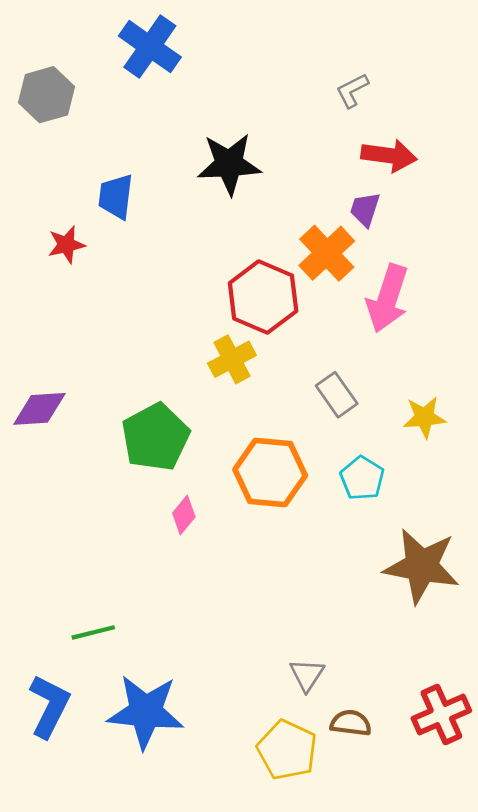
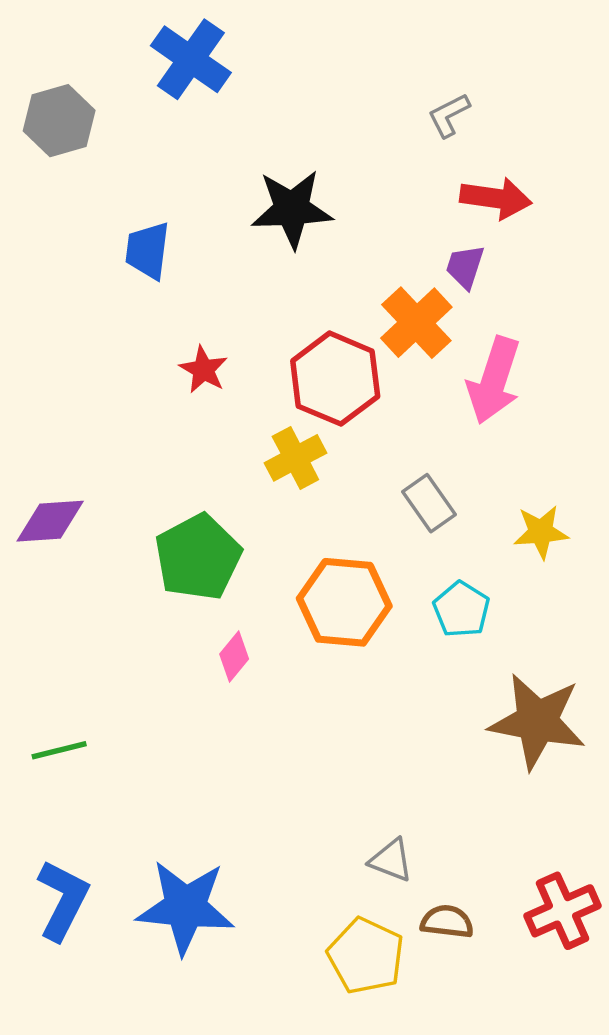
red star: (66, 245) -> (203, 370), moved, turned -30
green line: (93, 632) -> (59, 750), moved
gray triangle: (307, 675) -> (391, 860), turned -42

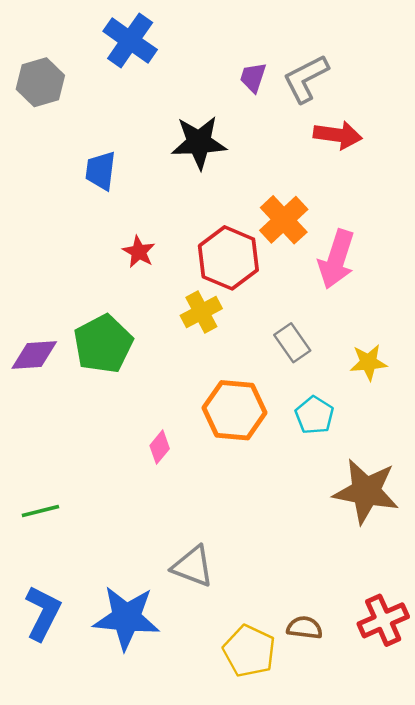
gray L-shape: (449, 115) -> (306, 79), size x1.6
purple trapezoid: (465, 267) -> (253, 77), moved
green pentagon: (198, 557) -> (103, 344), moved
gray triangle: (391, 860) -> (193, 566), moved, size x1.4

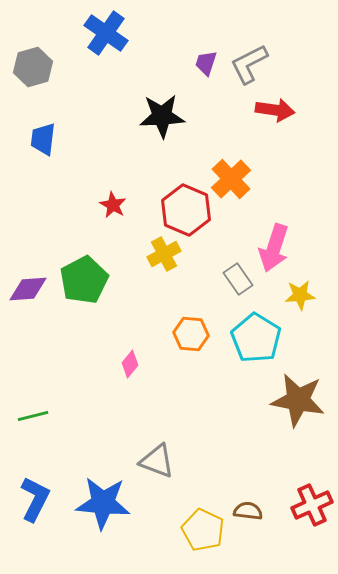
blue trapezoid: (101, 171) -> (43, 139), moved
pink arrow: (336, 259) -> (274, 248), moved
orange hexagon: (235, 410) -> (191, 334), size x0.7
cyan pentagon: (314, 415) -> (256, 338), size x1.6

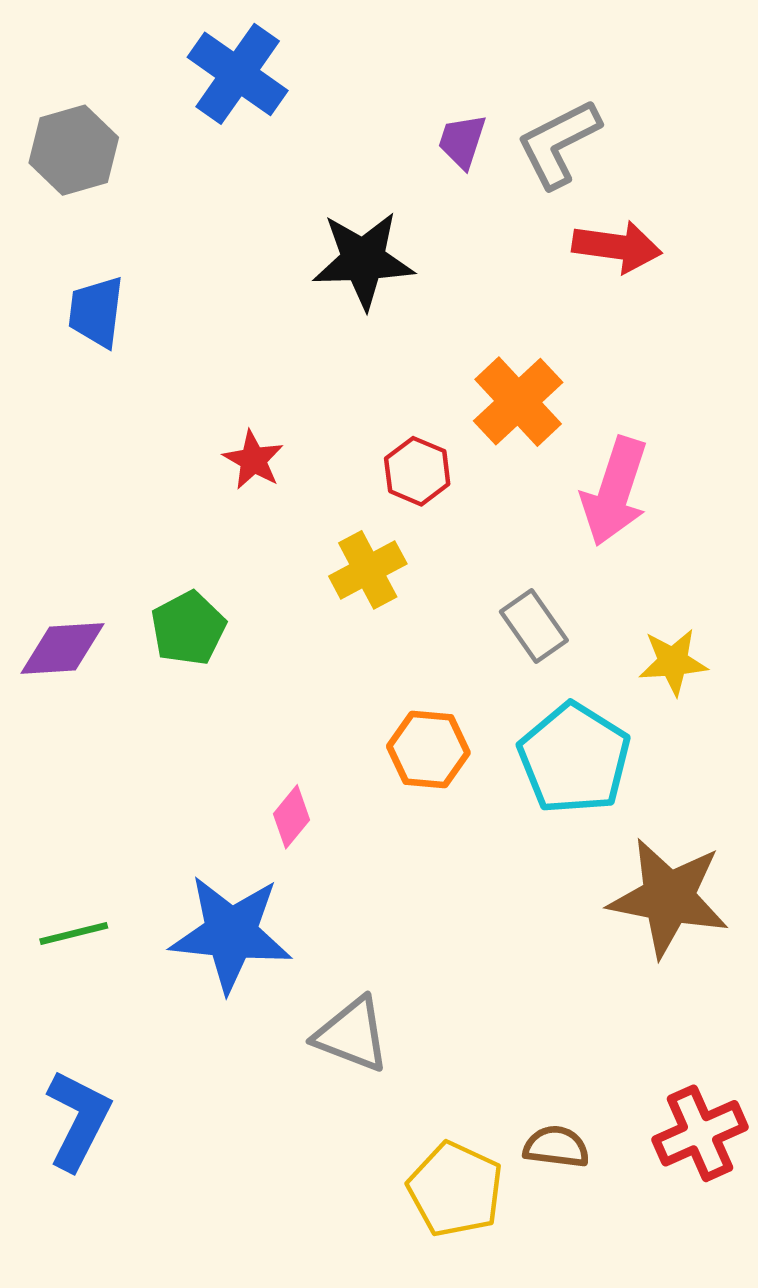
red hexagon: (186, 210) -> (417, 471), size x0.6
pink arrow: (274, 248) -> (615, 491), moved
green pentagon: (84, 280) -> (188, 628), size x0.7
blue star: (103, 503) -> (231, 934), moved

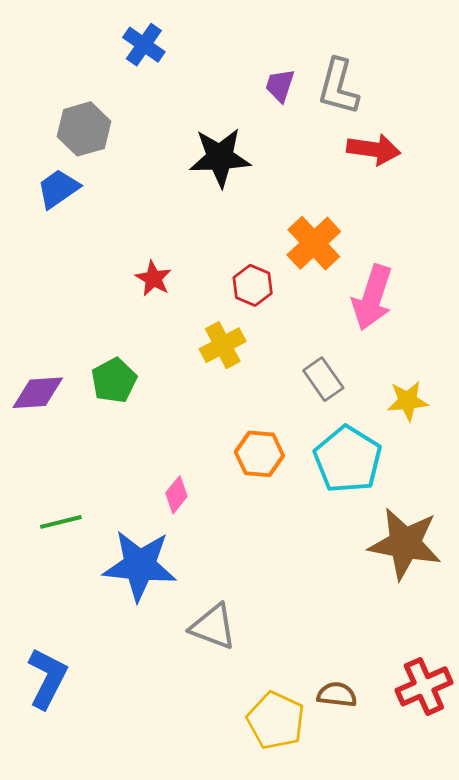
blue cross: (238, 74) -> (144, 45), size x0.7
gray L-shape: (559, 143) -> (338, 87), turned -48
gray hexagon: (74, 150) -> (84, 129), moved
blue trapezoid: (96, 312) -> (58, 189), turned 48
green line: (74, 934) -> (61, 522), moved

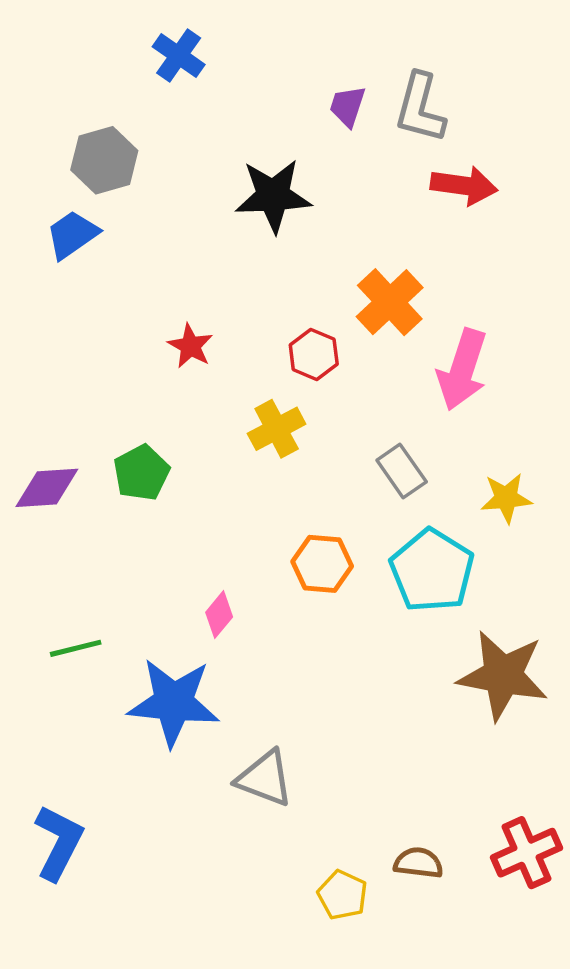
yellow pentagon: (276, 720) -> (342, 895), size x0.7

